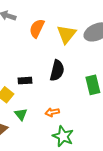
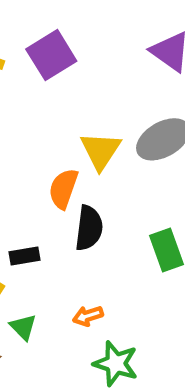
orange semicircle: (37, 28) -> (63, 189), moved

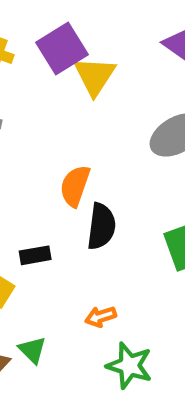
yellow triangle: (101, 151) -> (95, 76), moved
green triangle: (23, 327) -> (32, 350), moved

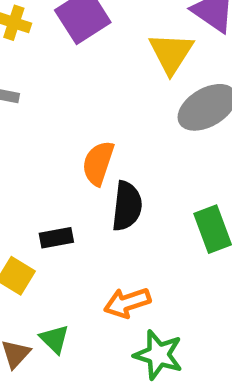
yellow triangle: (95, 76) -> (171, 53), moved
orange arrow: (101, 317) -> (127, 303), size x1.4

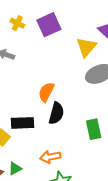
black rectangle: (56, 238) -> (23, 123), size x1.5
green triangle: (54, 339) -> (15, 169), turned 40

